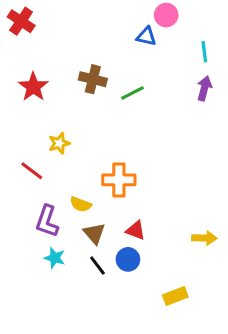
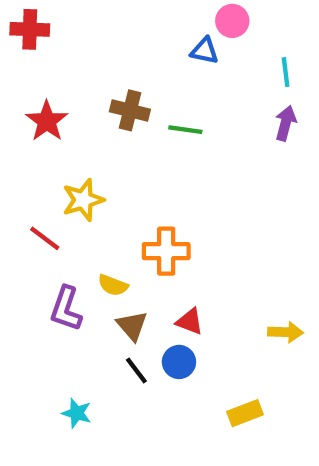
red cross: (21, 21) -> (30, 29), turned -32
green line: (133, 93) -> (185, 130), turned 35
yellow star: (59, 143) -> (83, 200), size x1.4
cyan star: (55, 258) -> (77, 413), moved

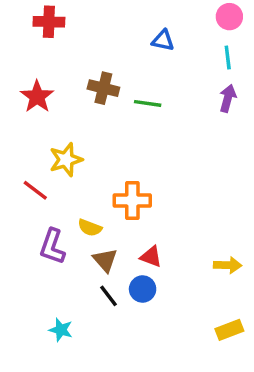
pink circle: (232, 21) -> (229, 17), moved
red cross: (30, 29) -> (49, 22), moved
yellow rectangle: (245, 413) -> (229, 330), moved

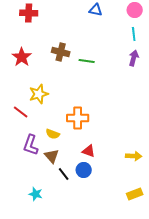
blue triangle: (163, 40) -> (96, 10), moved
brown triangle: (105, 260) -> (52, 156), moved

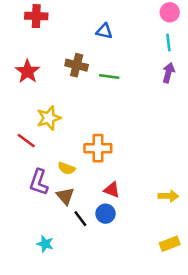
blue triangle: (96, 10) -> (104, 31), moved

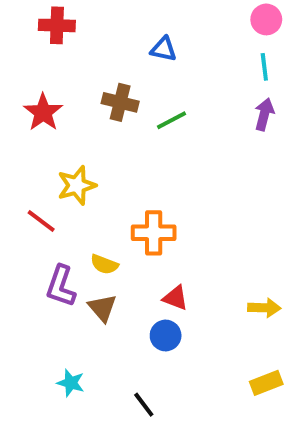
green line: (109, 76) -> (171, 120), turned -36
black line: (80, 219) -> (144, 405), moved

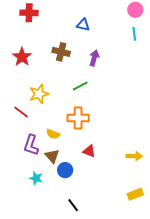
purple arrow: (264, 114) -> (94, 58), moved
green line: (171, 120) -> (80, 86), moved
blue circle: (166, 335) -> (65, 170), moved
cyan star: (71, 383) -> (36, 178), moved

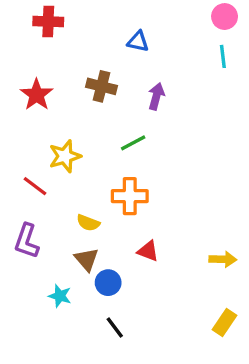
purple L-shape: (31, 145) -> (27, 241), moved
yellow rectangle: (135, 194) -> (225, 323), turned -35
black line: (73, 205) -> (115, 328), moved

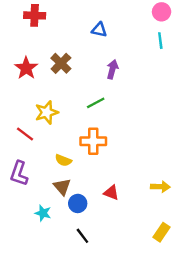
brown cross: (101, 86) -> (61, 63), moved, turned 30
red triangle: (148, 251) -> (111, 193), moved

